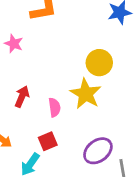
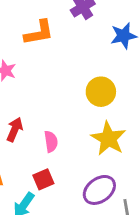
yellow star: (86, 94) -> (108, 139), moved

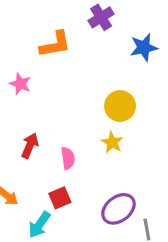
yellow star: (108, 139) -> (112, 142), moved, size x0.6

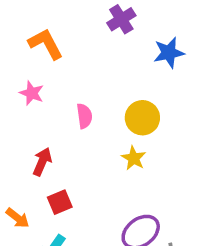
orange L-shape: (55, 44) -> (46, 44), moved, turned -108
pink semicircle: (68, 158) -> (84, 116), moved
red square: (60, 198) -> (60, 202), moved

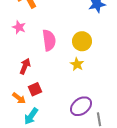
pink semicircle: (84, 116) -> (49, 40), size x1.5
orange arrow: (18, 218) -> (19, 98), moved

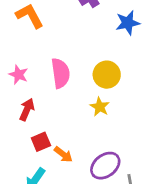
pink star: (19, 27) -> (18, 75), moved
orange arrow: (19, 98) -> (63, 154), moved

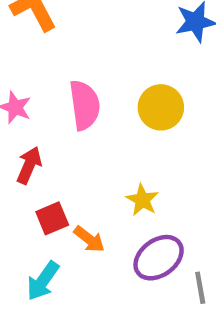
yellow star: (100, 107) -> (142, 200), moved

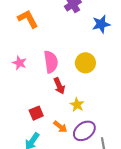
red arrow: (29, 165) -> (59, 86), moved, turned 133
orange arrow: (89, 239) -> (60, 127), moved

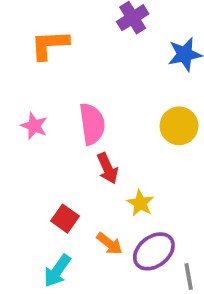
orange L-shape: (28, 19) -> (50, 45), turned -65
yellow circle: (85, 63) -> (179, 126), moved
red square: (36, 113) -> (65, 219), turned -32

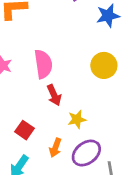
yellow star: (140, 203) -> (77, 119), turned 30
orange arrow: (109, 244) -> (55, 148), turned 72

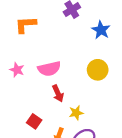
blue star: (108, 16) -> (101, 30), turned -30
pink semicircle: (43, 64) -> (49, 69), turned 85

